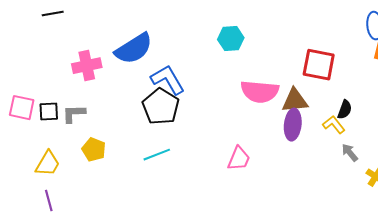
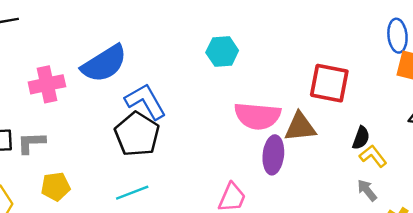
purple ellipse: (293, 125) -> (273, 155), moved
yellow L-shape: (334, 125) -> (373, 156), moved
yellow pentagon: (94, 150) -> (55, 187), turned -30

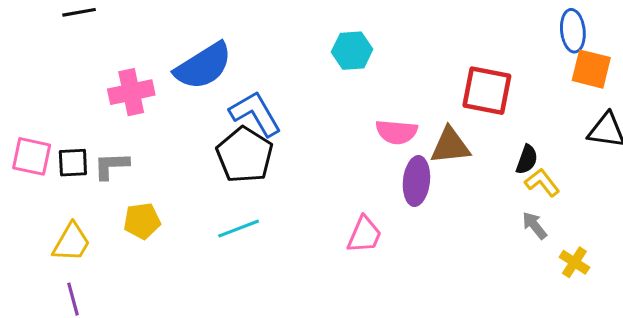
pink semicircle: (258, 116) -> (397, 132), size x0.7

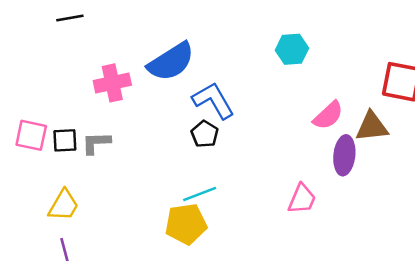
pink semicircle: (397, 132) -> (328, 115), turned -48
black pentagon: (245, 155) -> (205, 134), size x0.6
yellow pentagon: (142, 221) -> (186, 224), moved, size x1.4

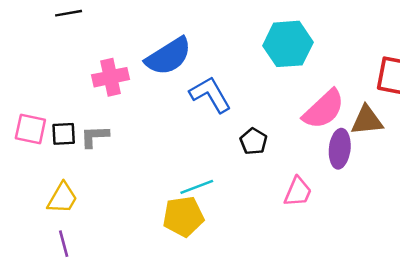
cyan hexagon: (292, 49) -> (288, 44), size x1.5
pink semicircle: (328, 115) -> (324, 109), size x1.4
black pentagon: (205, 134) -> (253, 141), moved

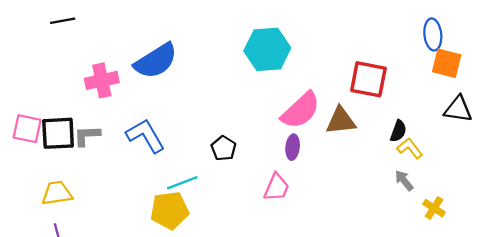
blue L-shape: (210, 94) -> (145, 136), moved
black square: (64, 134) -> (58, 133), size x1.5
black pentagon: (253, 141) -> (224, 148), moved
purple ellipse: (340, 149) -> (293, 147), moved, size x0.7
yellow trapezoid: (62, 198) -> (57, 193), turned -128

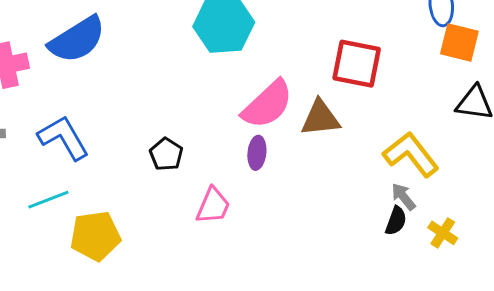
black semicircle: (398, 131) -> (396, 221), moved
yellow L-shape: (410, 148) -> (411, 154), size x1.6
cyan line: (182, 183) -> (48, 200), moved
pink trapezoid: (276, 187) -> (213, 206), moved

